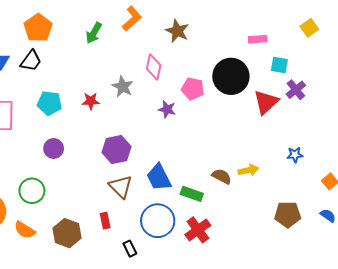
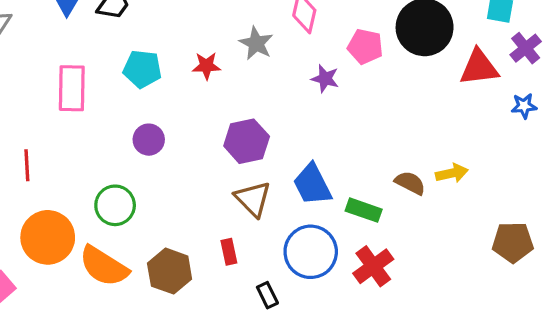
red triangle: (266, 102) -> (479, 67), turned 36
blue star: (295, 155) -> (524, 106), moved
orange semicircle: (25, 230) -> (104, 266), size x1.5

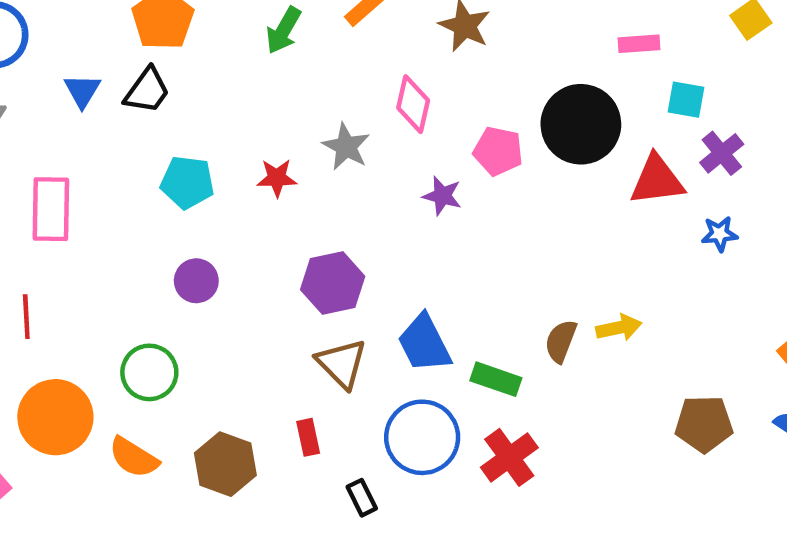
pink rectangle: (72, 88) -> (51, 209), moved
brown semicircle: (410, 183) -> (561, 341), turned -96
orange semicircle: (104, 266) -> (134, 457), size x0.7

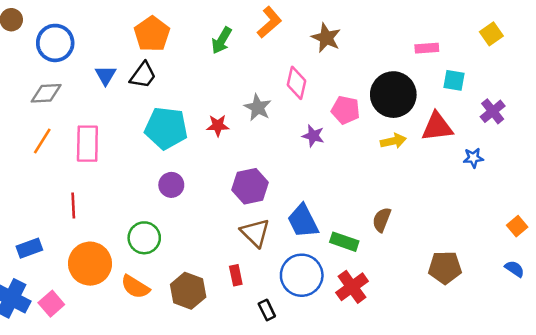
purple cross: (722, 153) -> (493, 111), moved
cyan pentagon: (187, 182) -> (166, 128), size x1.4
yellow arrow: (619, 328) -> (393, 141), moved
brown pentagon: (704, 424) -> (445, 267), moved

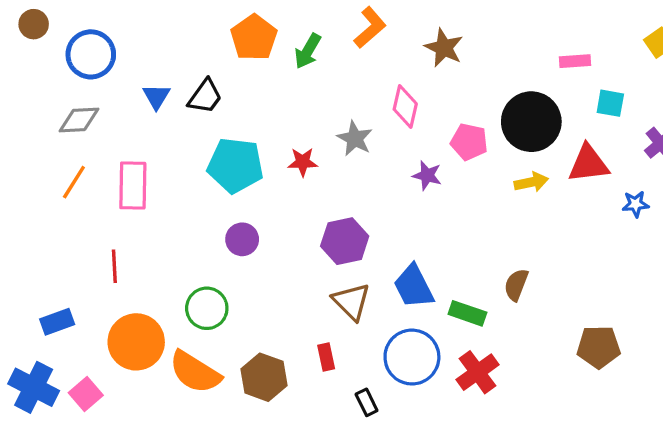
orange pentagon: (152, 34) -> (254, 38), moved
orange semicircle: (135, 287) -> (195, 372), size x1.4

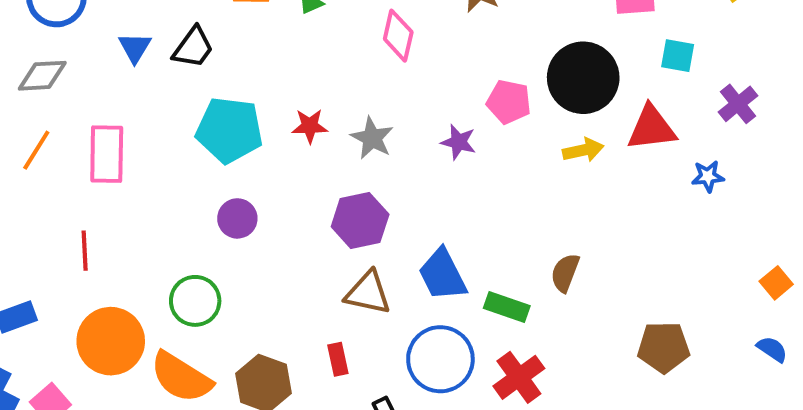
pink diamond: (405, 107) -> (398, 36), moved
gray star: (355, 138) -> (372, 138), moved
brown triangle: (351, 302) -> (368, 293), turned -33

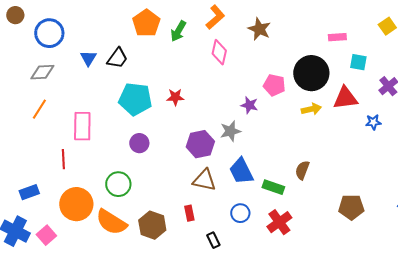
gray star: (372, 138) -> (230, 131), moved, turned 30
pink rectangle: (107, 154) -> (82, 126), moved
blue circle: (440, 359) -> (240, 213), size x0.6

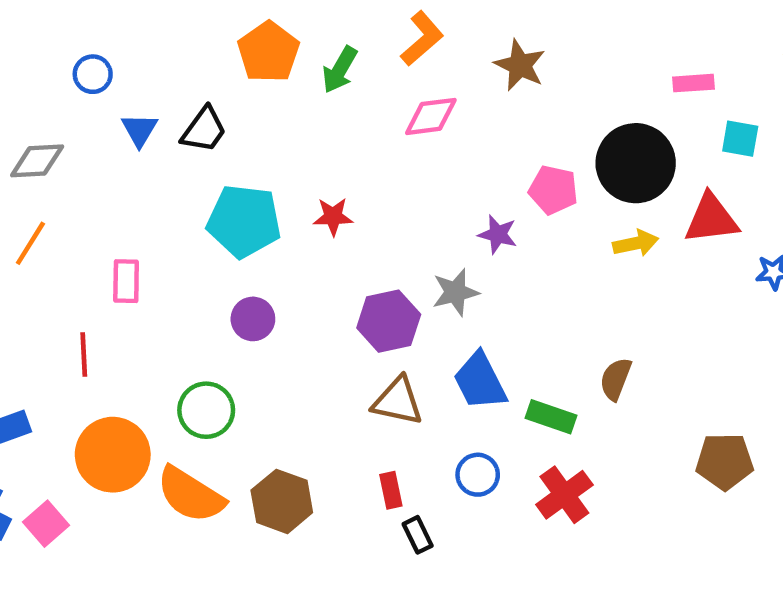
blue circle: (49, 33) -> (93, 74), moved, size x0.6
pink diamond: (219, 52) -> (431, 116), turned 70
pink rectangle: (82, 126) -> (126, 281), size x0.7
red rectangle: (189, 213) -> (391, 490), moved

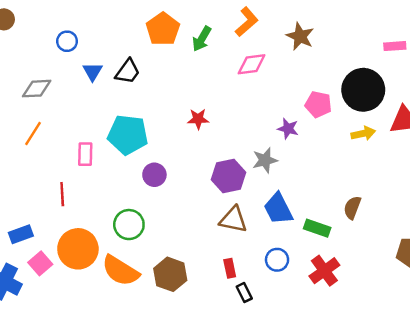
cyan pentagon: (244, 221) -> (128, 135), moved
pink square: (46, 524) -> (40, 263), moved

